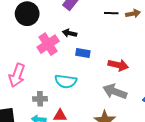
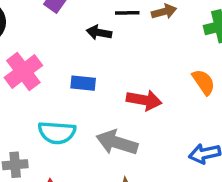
black arrow: (70, 33) -> (99, 33), moved
gray arrow: (115, 91) -> (117, 142), moved

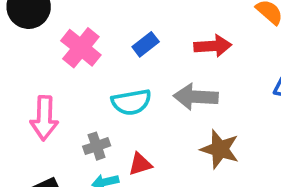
blue rectangle: (83, 83) -> (146, 44), turned -30

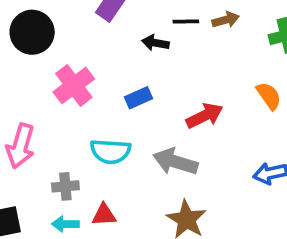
red arrow: (213, 46) -> (205, 116), turned -36

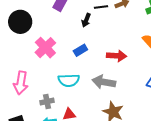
black arrow: (155, 43) -> (86, 20), turned -72
red arrow: (205, 116) -> (117, 56), turned 36

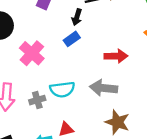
blue rectangle: (80, 50) -> (72, 39), moved
gray cross: (47, 102) -> (37, 100), moved

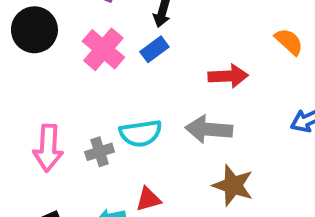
pink cross: (32, 53) -> (103, 49), moved

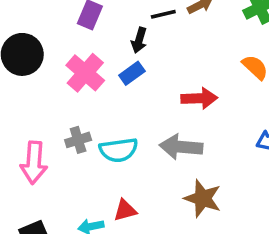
gray cross: (100, 152) -> (78, 140), moved

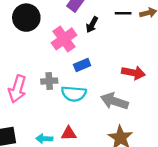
black arrow: (139, 40) -> (92, 25), moved
blue rectangle: (132, 73) -> (82, 65), moved

